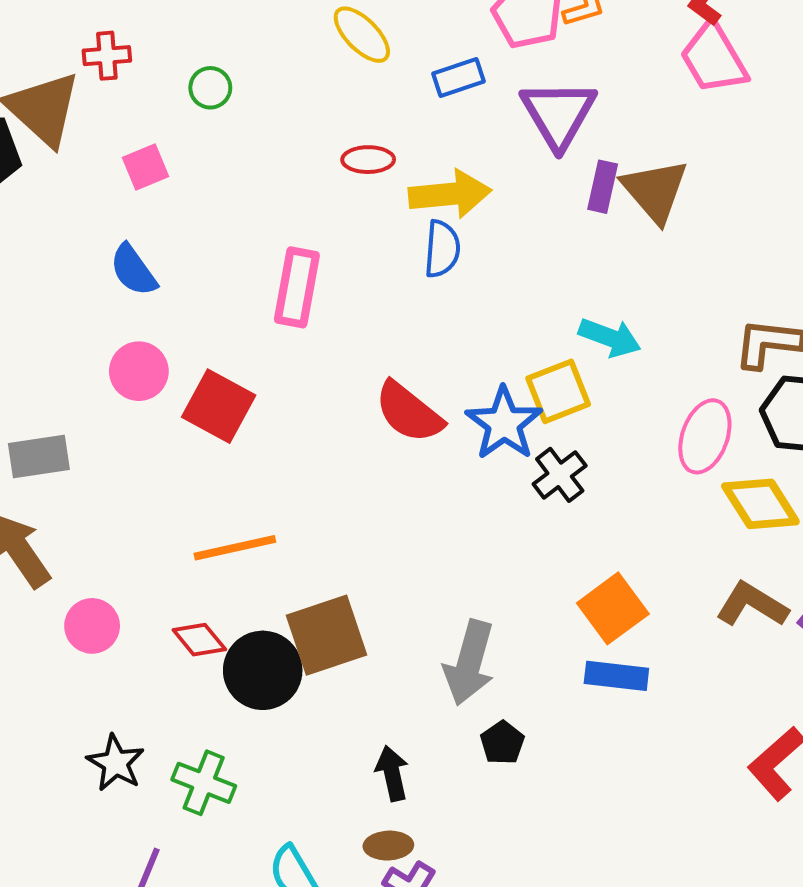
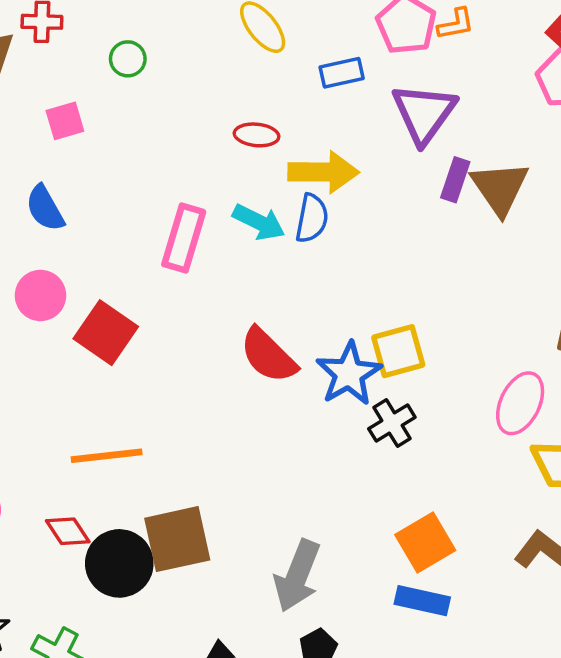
cyan arrow: (610, 338) -> (259, 222), moved

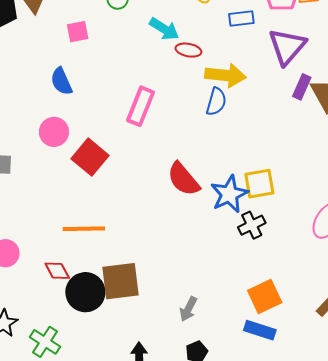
cyan arrow: (259, 222) -> (164, 29), moved
gray arrow: (297, 576) -> (188, 309), size x0.6

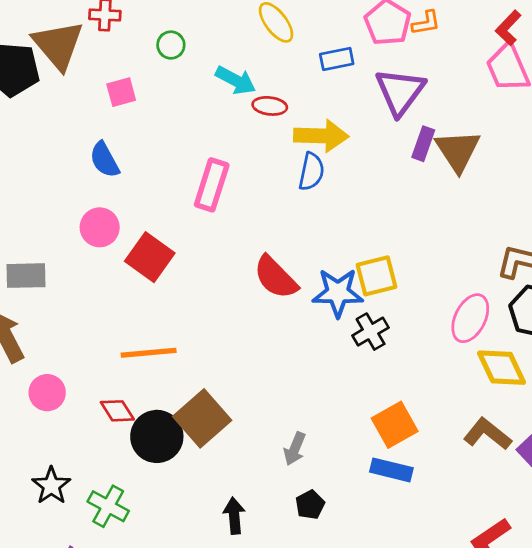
blue star: (229, 194) -> (338, 293), turned 30
brown square: (120, 281) -> (202, 418), turned -30

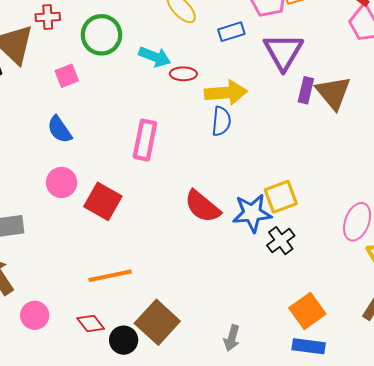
green circle: (171, 45) -> (101, 35), size x1.8
black circle: (157, 436) -> (124, 340), size x0.7

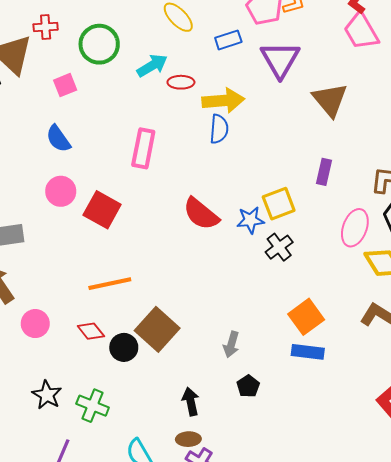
cyan arrow: (155, 57) -> (152, 66), turned -52
purple rectangle: (306, 90) -> (324, 172), moved
blue star: (252, 213) -> (250, 220), size x0.7

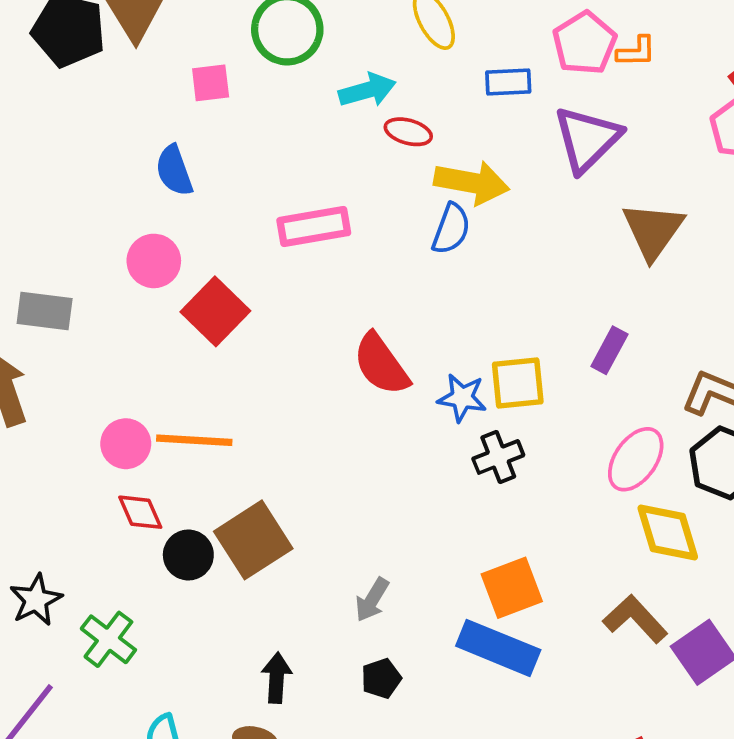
pink rectangle: (143, 148) -> (314, 227), turned 54
pink circle: (35, 324) -> (126, 444), moved
blue rectangle: (308, 352) -> (498, 648), size x1.4

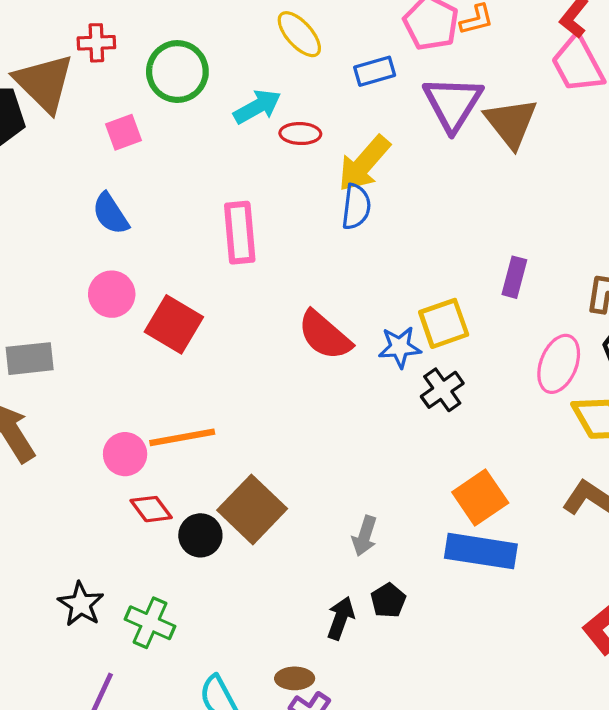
yellow arrow: (472, 183) -> (364, 164), turned 134
pink rectangle: (314, 227) -> (240, 233), turned -72
brown triangle: (653, 231) -> (511, 123), moved
black arrow: (277, 678) -> (341, 618), moved, turned 30

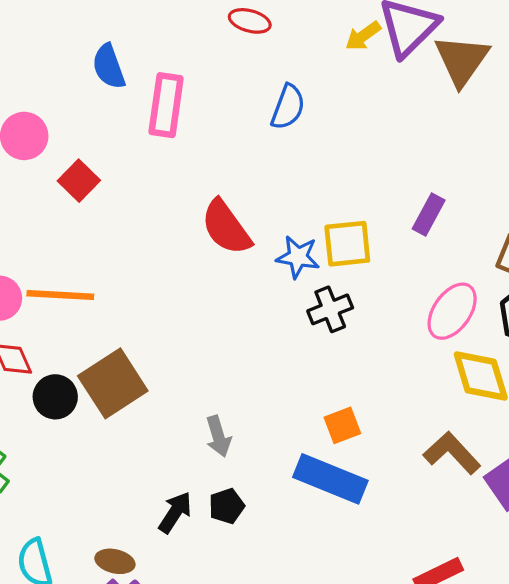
yellow arrow: (364, 164) -> (363, 36), moved, size x0.6
blue semicircle: (111, 214) -> (109, 67), moved
red square: (174, 324) -> (79, 181), size x0.7
orange square: (480, 497) -> (342, 425), size x0.7
gray arrow: (365, 536) -> (218, 436), turned -48

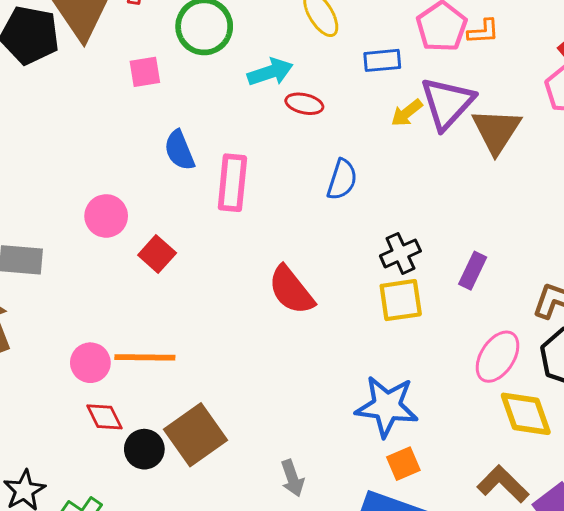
blue star: (298, 257) -> (387, 406), moved, size x1.6
black cross: (330, 309) -> (400, 253), moved

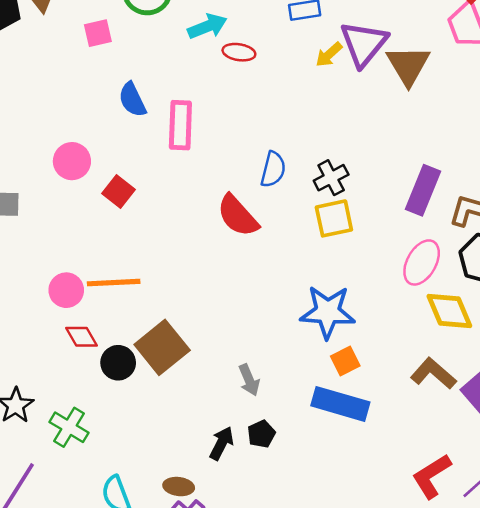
blue semicircle: (342, 180) -> (273, 169), moved
purple rectangle: (473, 271) -> (423, 190), moved, size x1.5

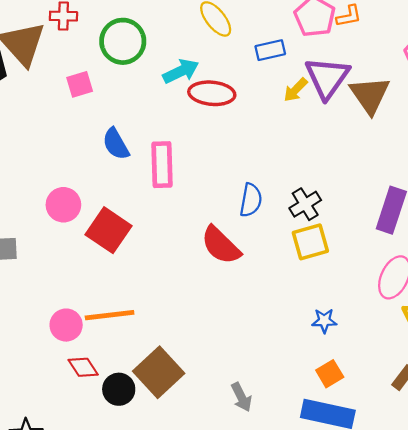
red ellipse: (239, 52) -> (212, 93), size x1.5
red square: (119, 192) -> (109, 230), size x1.5
blue star: (328, 312) -> (324, 321), moved, size x0.5

